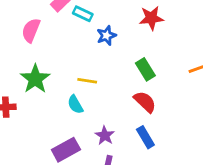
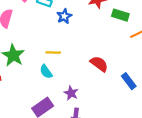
green rectangle: (145, 69) -> (120, 15), moved, turned -35
blue rectangle: (145, 137) -> (129, 81), moved

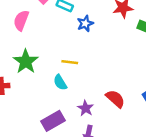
red semicircle: (99, 64) -> (115, 99), moved

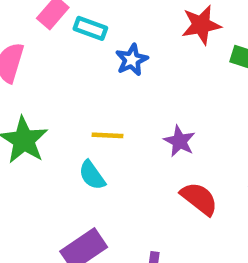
purple star: (86, 108) -> (179, 141), moved

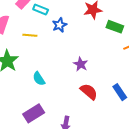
yellow line: (108, 135) -> (30, 35), moved

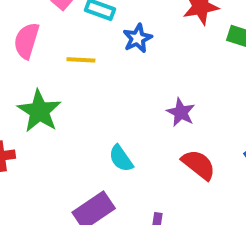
cyan semicircle: (39, 79) -> (121, 158), moved

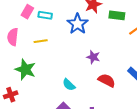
blue star: (137, 38) -> (78, 24), moved, size x1.5

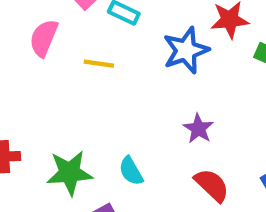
green star: (25, 69) -> (70, 173), moved, turned 30

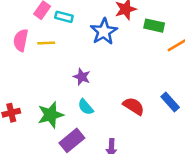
yellow line: (99, 64) -> (46, 43), moved
purple star: (198, 129) -> (82, 77), moved

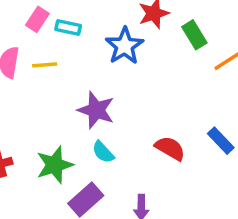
green rectangle: (154, 26) -> (194, 35), turned 48
purple star: (82, 77) -> (96, 110), size x1.5

